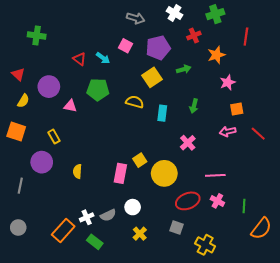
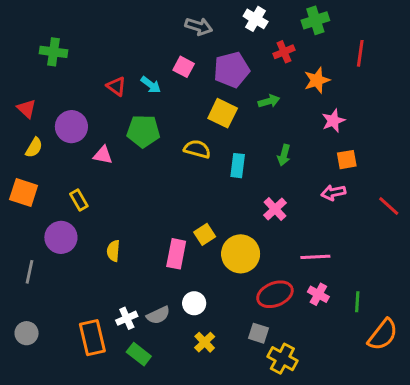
yellow square: (152, 77) -> (223, 113), turned -30
red line: (258, 134) -> (389, 206), moved
orange rectangle: (63, 231) -> (92, 338), turned -55
yellow cross: (205, 245) -> (282, 359), moved

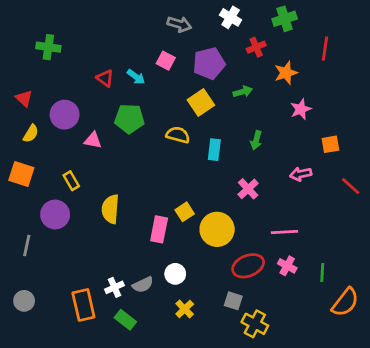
yellow square: (223, 113) -> (201, 102), turned 30
orange square: (347, 160) -> (330, 144), moved
yellow semicircle: (113, 251) -> (110, 209), moved, size x1.5

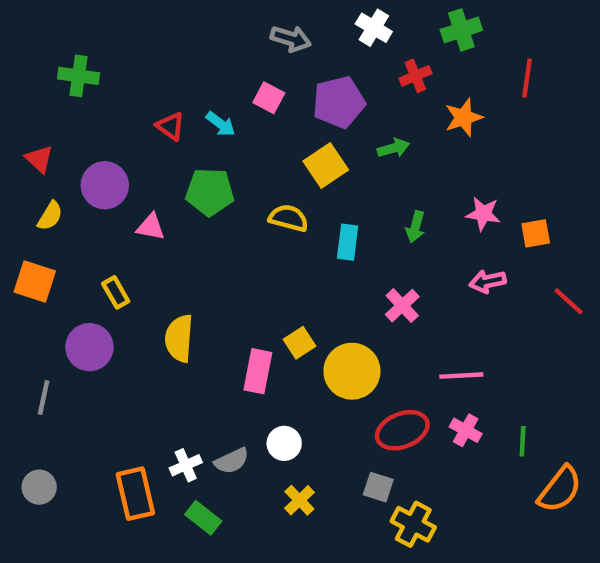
pink star: (301, 109) -> (483, 214), moved, turned 30

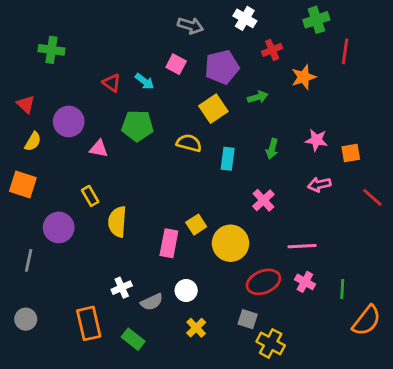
green cross: (461, 30) -> (316, 20), moved
yellow rectangle: (116, 292) -> (90, 196), moved
white cross: (186, 465) -> (122, 288), moved

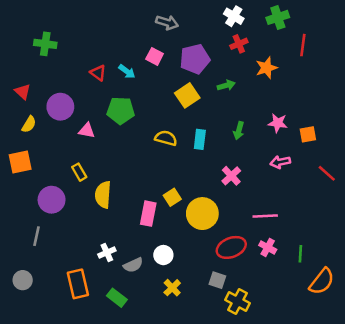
white cross: (245, 18) -> (234, 16), moved
yellow semicircle: (189, 143) -> (166, 138), moved
orange square: (23, 184) -> (20, 162), turned -30
gray line: (29, 260) -> (36, 236), moved

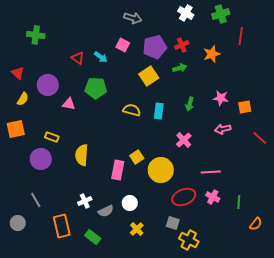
red cross: (239, 44) -> (182, 45), moved
yellow rectangle: (79, 172) -> (52, 137), moved, turned -40
gray line: (36, 236) -> (36, 200), moved, turned -42
orange semicircle: (322, 281) -> (256, 224), size x0.6

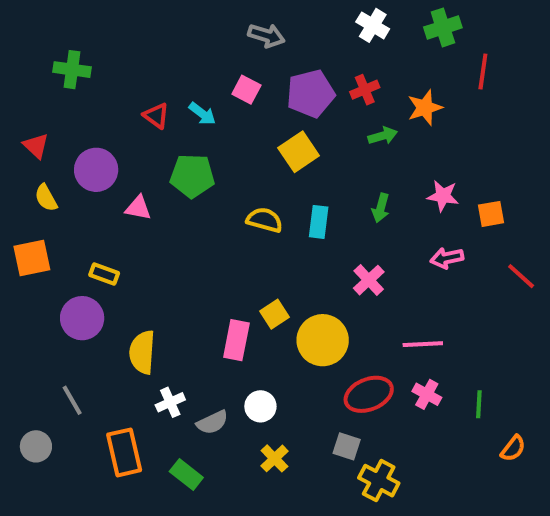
green arrow: (180, 68) -> (383, 136), moved
yellow semicircle: (23, 99) -> (46, 198), turned 120
yellow semicircle: (82, 155) -> (142, 352), moved

